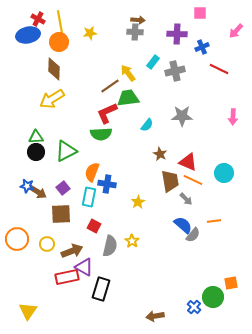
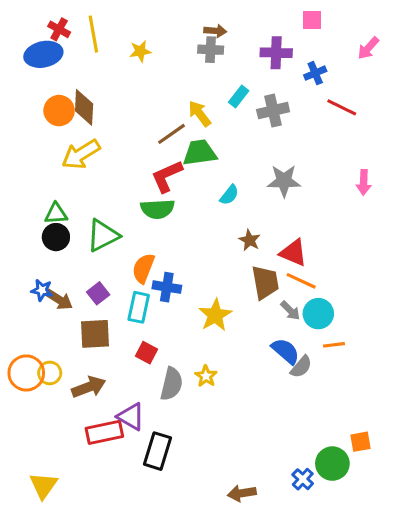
orange circle: (59, 42) -> (59, 111), moved
cyan circle: (224, 173) -> (318, 314), moved
yellow star: (138, 202) -> (215, 315), size x1.5
yellow circle: (47, 244) -> (50, 373), moved
brown arrow: (72, 251) -> (89, 387), moved

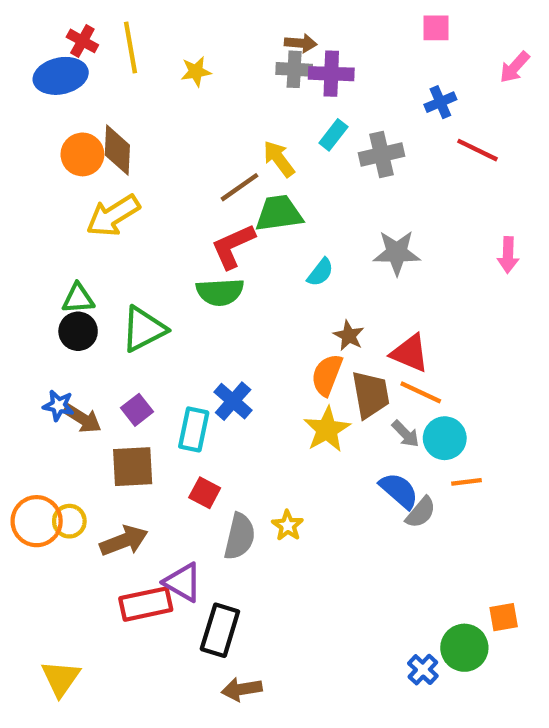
purple cross: (276, 53) -> (331, 74), moved
orange semicircle: (143, 268) -> (327, 375), moved
blue cross: (167, 287) -> (233, 401), turned 32
yellow star: (215, 315) -> (327, 429), moved
brown arrow: (242, 493) -> (242, 689), moved

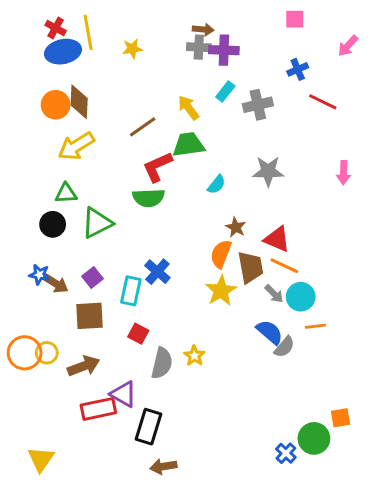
blue ellipse: (61, 76) -> (63, 52), moved
brown line: (240, 187) -> (143, 127), moved
green triangle: (78, 299) -> (66, 193), moved

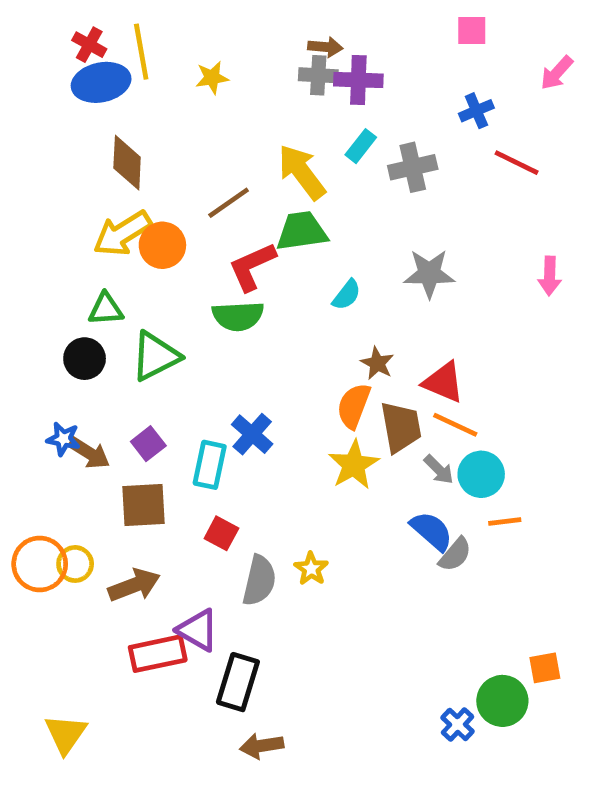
orange circle: (56, 105) -> (162, 245), moved
yellow arrow: (188, 108) -> (302, 172), size x1.4

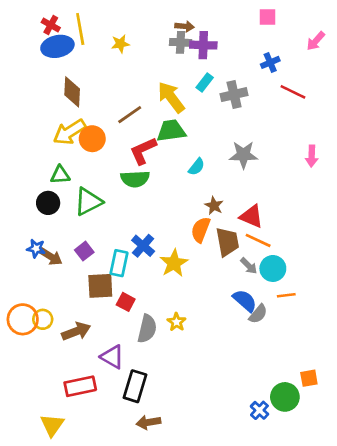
yellow star: (354, 465) -> (174, 263), moved
brown square: (144, 505) -> (100, 286), moved
red rectangle: (158, 654) -> (80, 386), moved
yellow triangle: (66, 734) -> (52, 425), moved

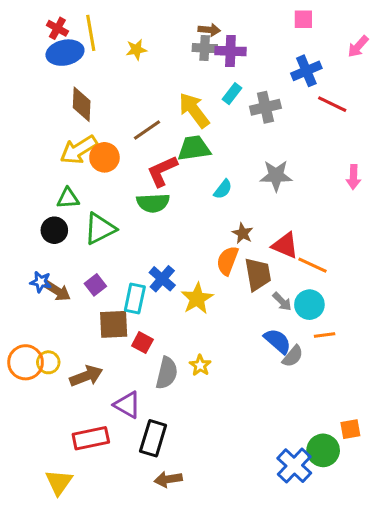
blue cross: (270, 62) -> (306, 71), size x1.4
orange line: (258, 240) -> (312, 265), moved
blue cross: (259, 410) -> (294, 466), size x1.6

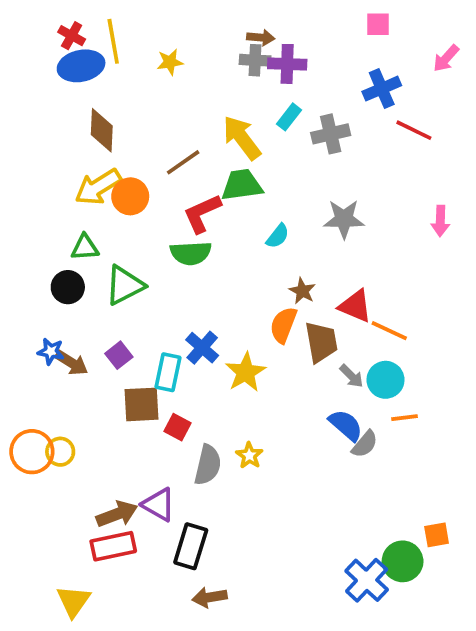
brown arrow: (86, 376) -> (117, 514), moved

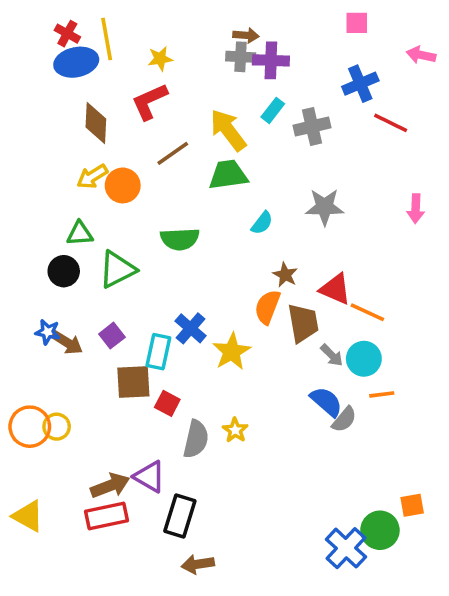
pink arrow: (446, 58) -> (421, 55), turned 60
yellow arrow: (98, 187) -> (92, 177), size x0.7
red L-shape: (202, 213) -> (149, 101), moved
yellow triangle: (73, 601) -> (28, 516), moved, turned -36

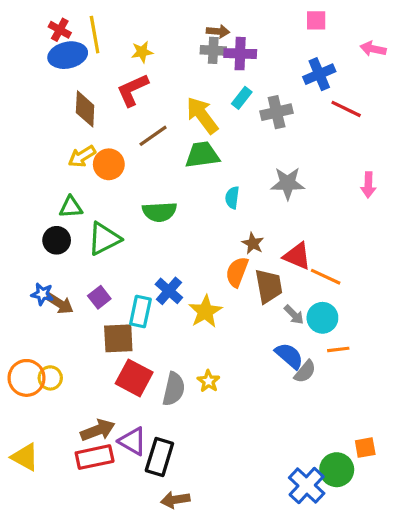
cyan semicircle: (262, 223) -> (232, 198), turned 150
red square: (167, 403) -> (134, 378), moved, size x1.6
purple triangle: (149, 477) -> (133, 441), moved

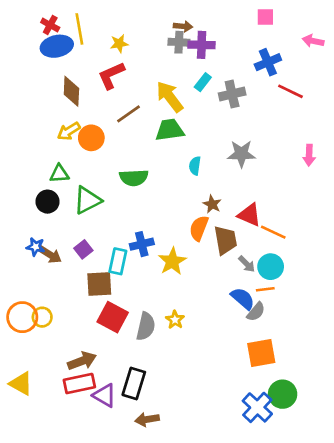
blue cross: (169, 291) -> (142, 244), turned 35
orange line: (338, 349) -> (265, 289), moved
purple triangle: (133, 441) -> (105, 395), moved
orange square: (365, 448) -> (261, 353), moved, size x1.6

